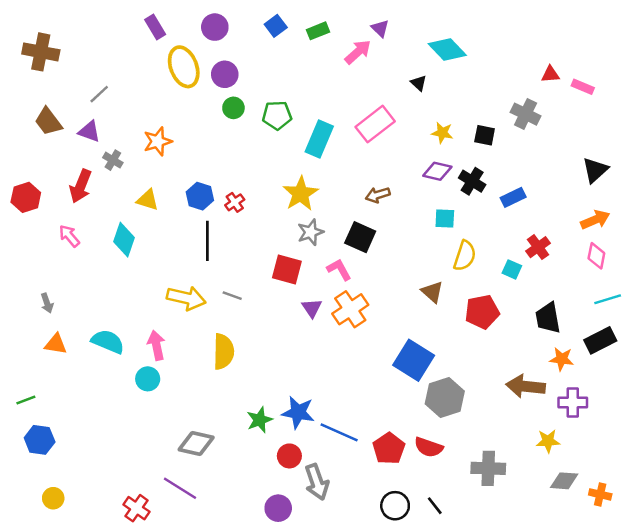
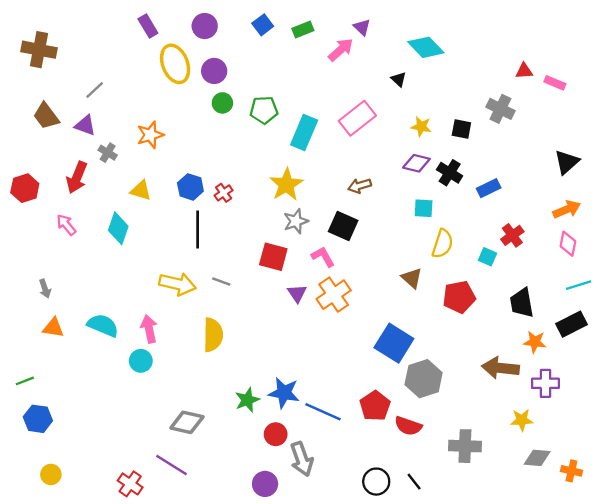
red pentagon: (389, 448) -> (375, 406), moved

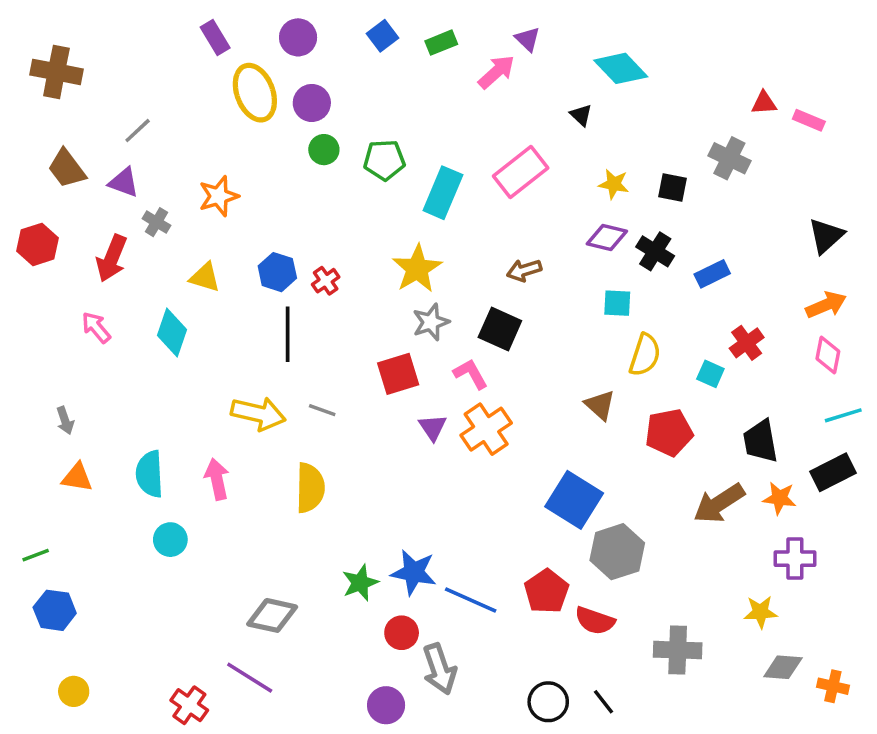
red hexagon: (25, 188) -> (37, 244), moved
red square: (273, 257) -> (398, 374), turned -32
cyan semicircle: (103, 325) -> (150, 474), turned -116
cyan circle: (141, 361) -> (170, 540), moved
brown arrow: (500, 368) -> (719, 503), moved, turned -39

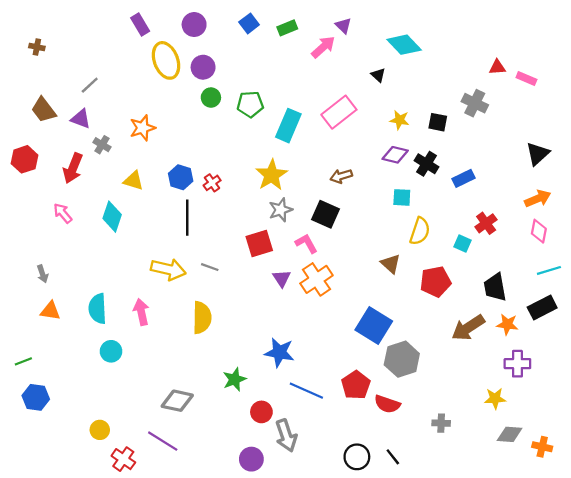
brown cross: (56, 72) -> (37, 47), size x0.5
blue star: (414, 572) -> (279, 352), moved
gray cross: (678, 650) -> (441, 423), size x0.6
yellow circle: (74, 691) -> (100, 430), moved

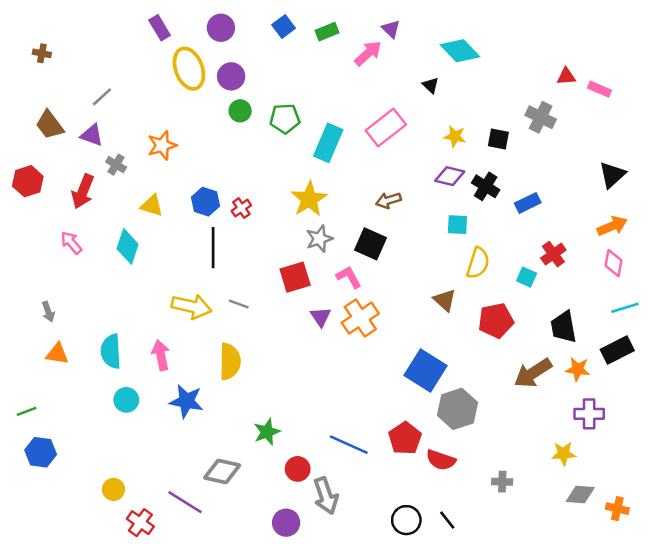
blue star: (279, 352) -> (186, 401), moved
gray diamond: (177, 401) -> (222, 471), moved

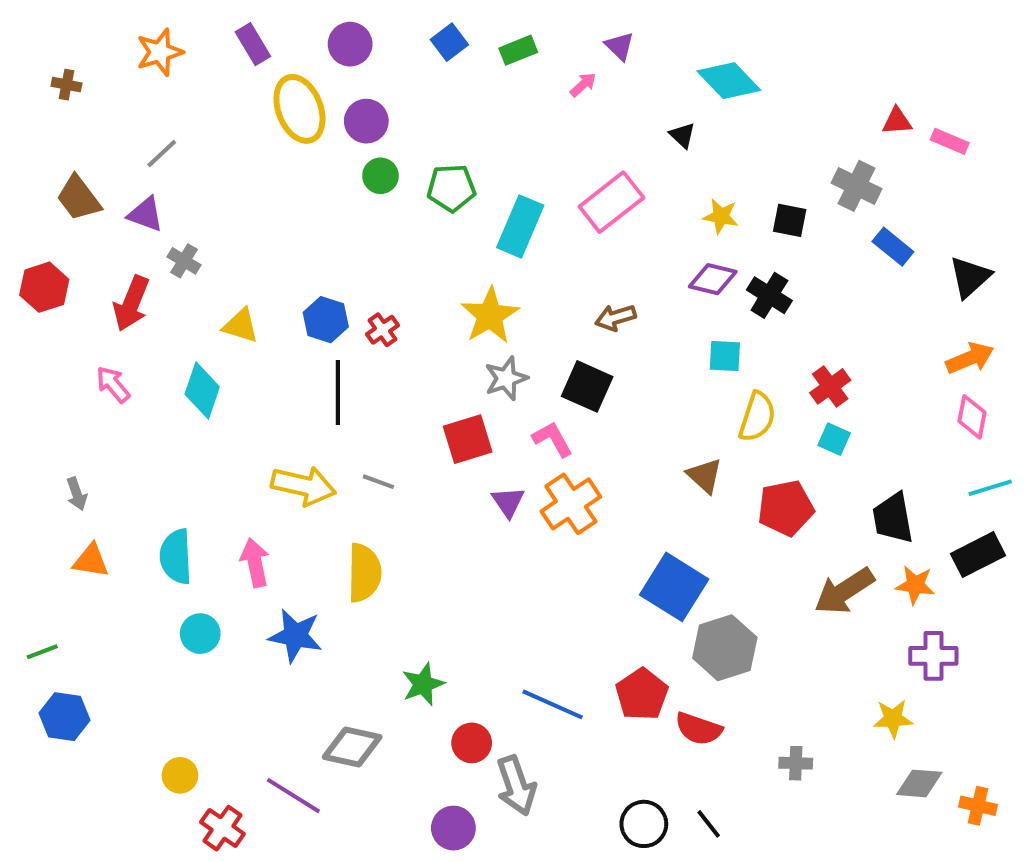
pink arrow: (368, 53) -> (583, 85), size x0.6
orange star: (162, 145) -> (160, 52), moved
blue rectangle: (528, 203) -> (893, 247), moved, turned 65
red cross: (553, 254) -> (830, 386), moved

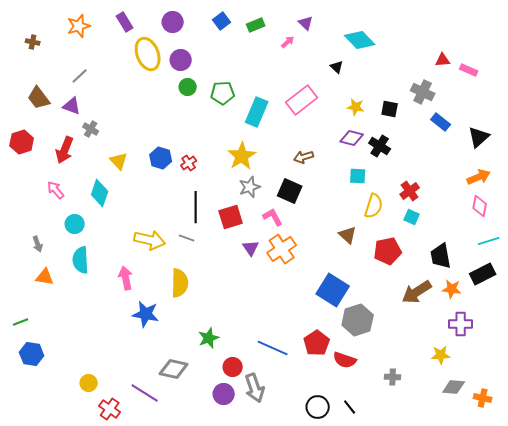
yellow triangle: (241, 326) -> (119, 161), turned 30
black line: (338, 393) -> (196, 207), moved
cyan semicircle: (176, 557) -> (81, 260), moved
cyan circle: (200, 634) -> (75, 224), moved
purple circle: (453, 828) -> (224, 394), moved

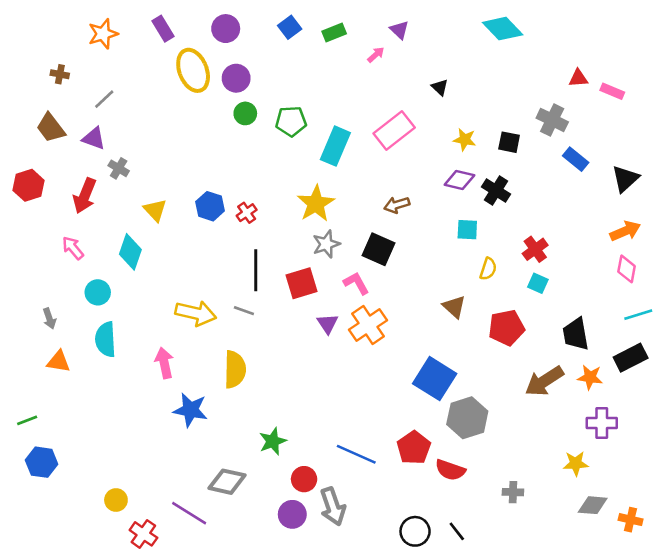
cyan diamond: (360, 40) -> (503, 29), moved
brown cross: (33, 42) -> (60, 74), moved
yellow semicircle: (374, 206) -> (488, 269), size x0.7

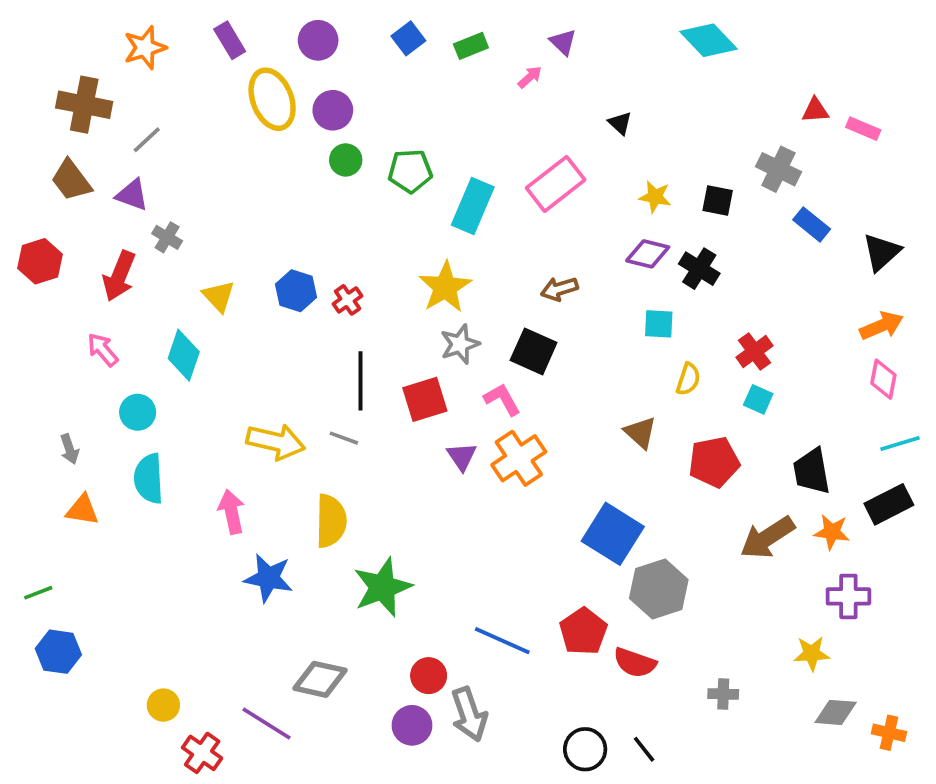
brown cross: (60, 74) -> (84, 105), size x2.0
green star: (273, 441) -> (383, 587), moved, size x1.5

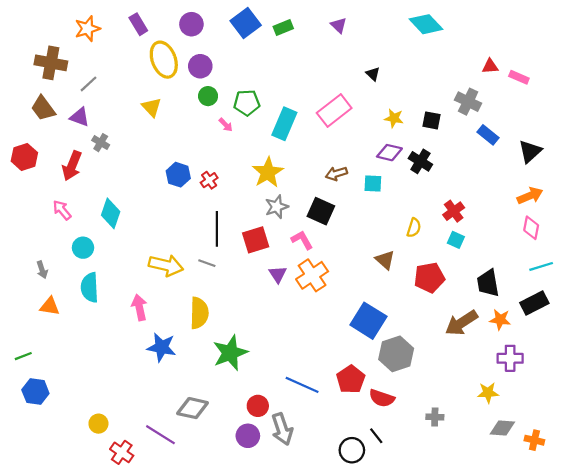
blue square: (408, 38) -> (246, 23), size x1.5
pink arrow: (530, 77) -> (226, 125), moved, turned 88
yellow triangle: (219, 296) -> (152, 107), moved
cyan square: (659, 324) -> (373, 183), moved
black line: (644, 749) -> (376, 436), moved

